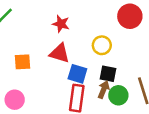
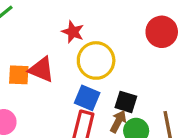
yellow circle: (102, 45) -> (96, 60), moved, size x1.5
red triangle: (60, 53) -> (41, 70), moved

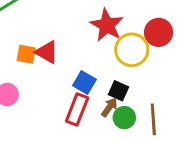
red star: (73, 32) -> (107, 25), moved, size x1.6
yellow circle: (96, 60) -> (132, 50), moved

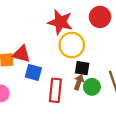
yellow circle: (132, 50) -> (72, 45), moved
blue square: (84, 83) -> (33, 72), moved

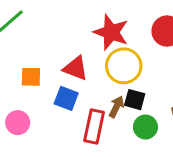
red triangle: (21, 54) -> (76, 68), moved
brown arrow: (79, 82) -> (116, 107), moved

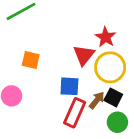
red star: (111, 32) -> (106, 37), size x0.7
red triangle: (76, 68) -> (84, 55), moved, turned 35
blue square: (66, 98) -> (69, 86), moved, turned -30

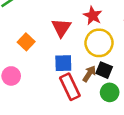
red triangle: (84, 55) -> (61, 28), moved
orange square: (31, 60) -> (26, 42), turned 35
red rectangle: (75, 113) -> (70, 87), turned -45

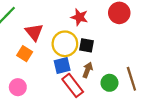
red triangle: (61, 28) -> (34, 32), moved
yellow circle: (99, 43) -> (65, 44), moved
black square: (104, 70) -> (86, 45), moved

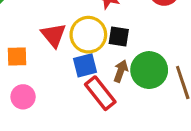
red triangle: (34, 32) -> (53, 35), moved
orange square: (25, 54) -> (17, 56), moved, turned -32
green circle: (109, 83) -> (149, 70), moved, size x1.5

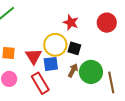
red triangle: (53, 35) -> (34, 56), moved
red rectangle: (100, 93) -> (40, 83), moved

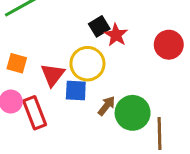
black square: (74, 48) -> (99, 26), moved, turned 32
red rectangle: (40, 83) -> (35, 113), moved

